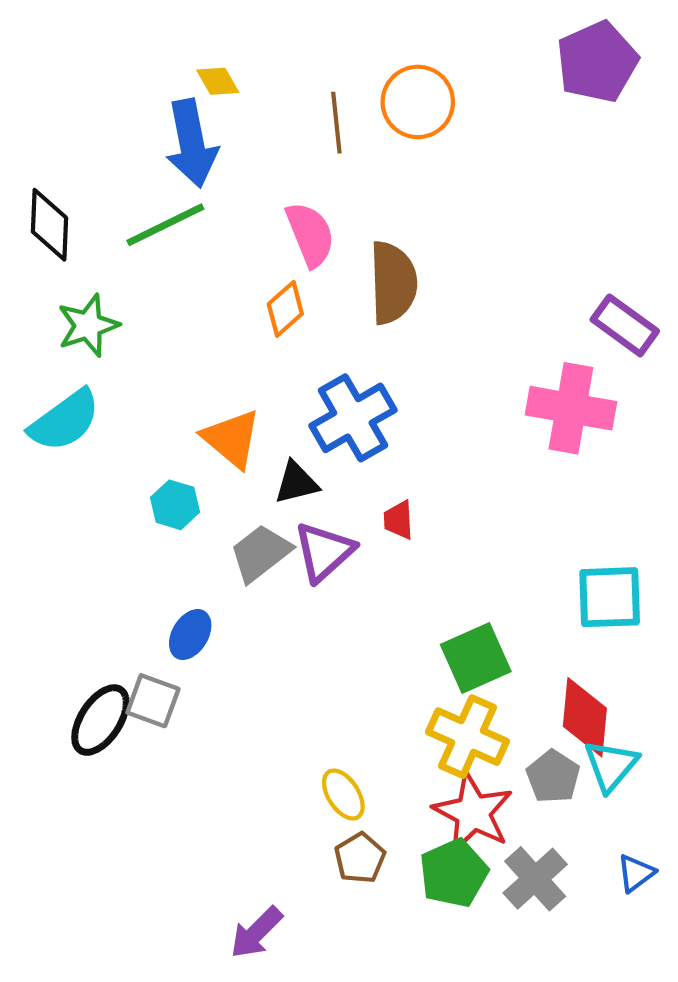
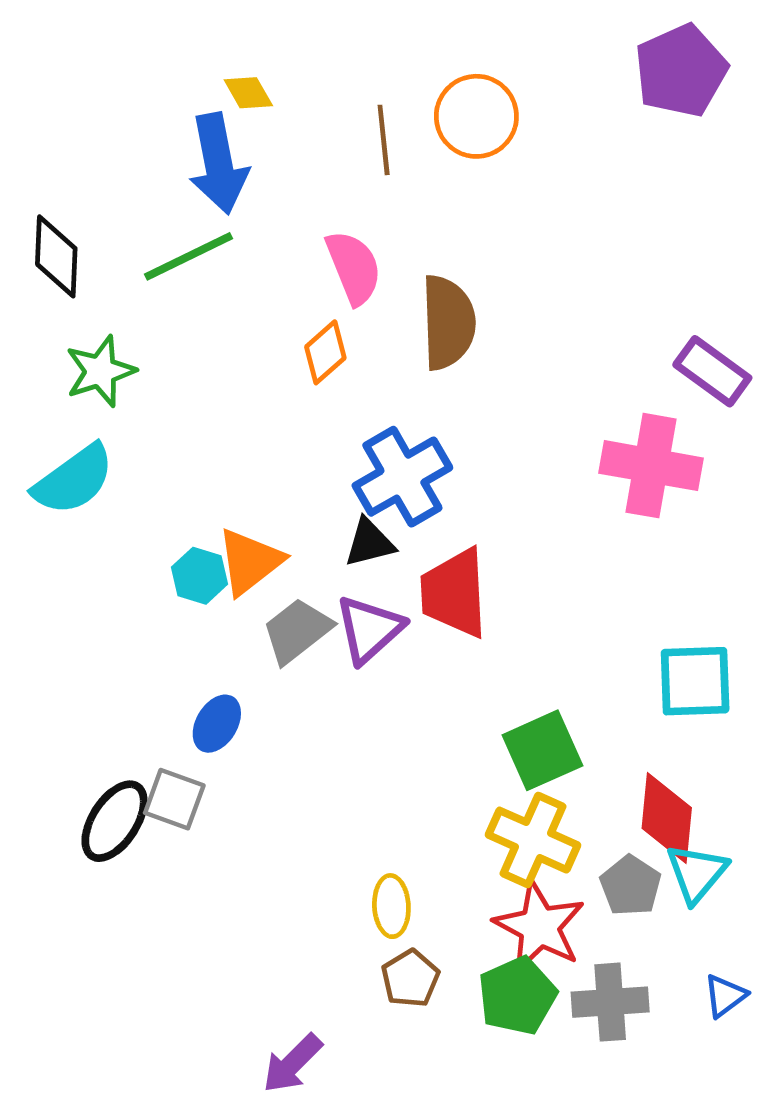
orange triangle: (232, 439) -> (250, 562), moved, turned 42
black triangle: (296, 483) -> (369, 543), moved
red trapezoid: (399, 520) -> (454, 593), size x2.0
yellow ellipse: (343, 795) -> (391, 906), turned 30
gray cross: (535, 879) -> (610, 1002), turned 38

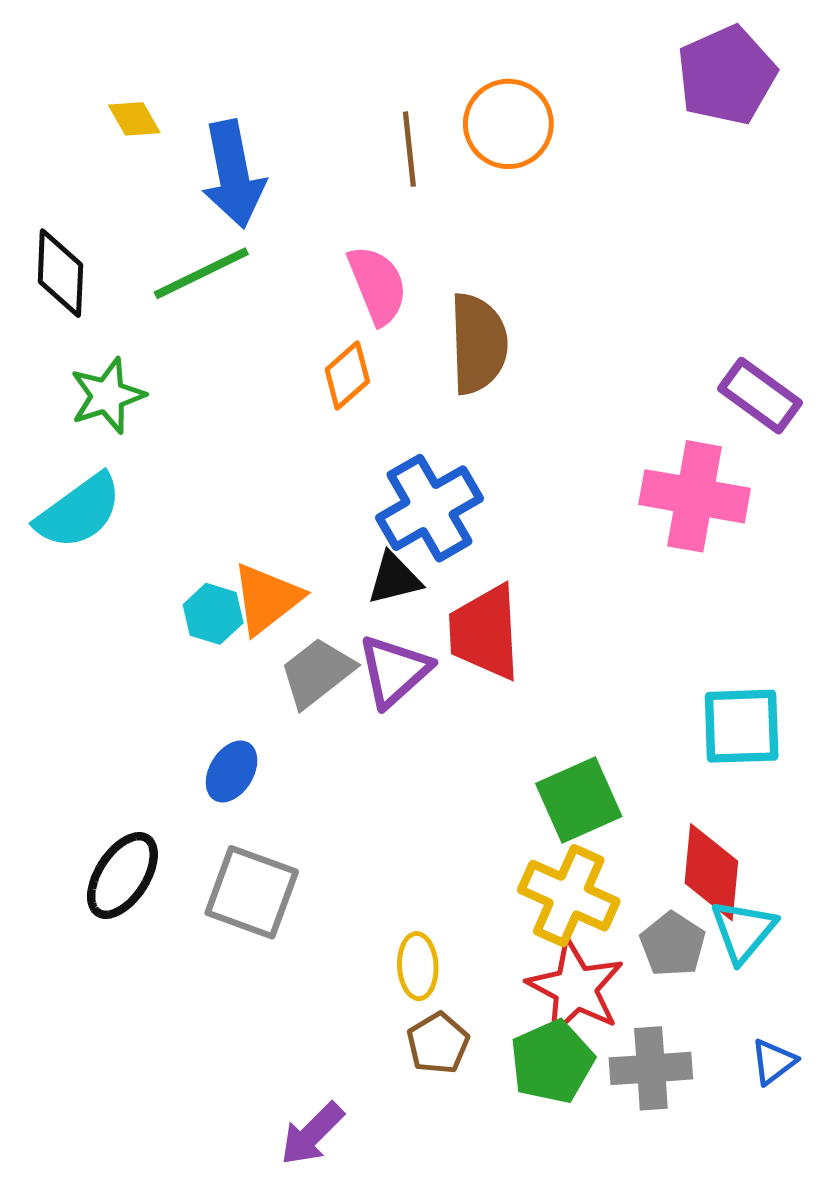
yellow diamond: (248, 93) -> (134, 119), moved
gray square: (174, 799) -> (252, 892), moved, size x1.4

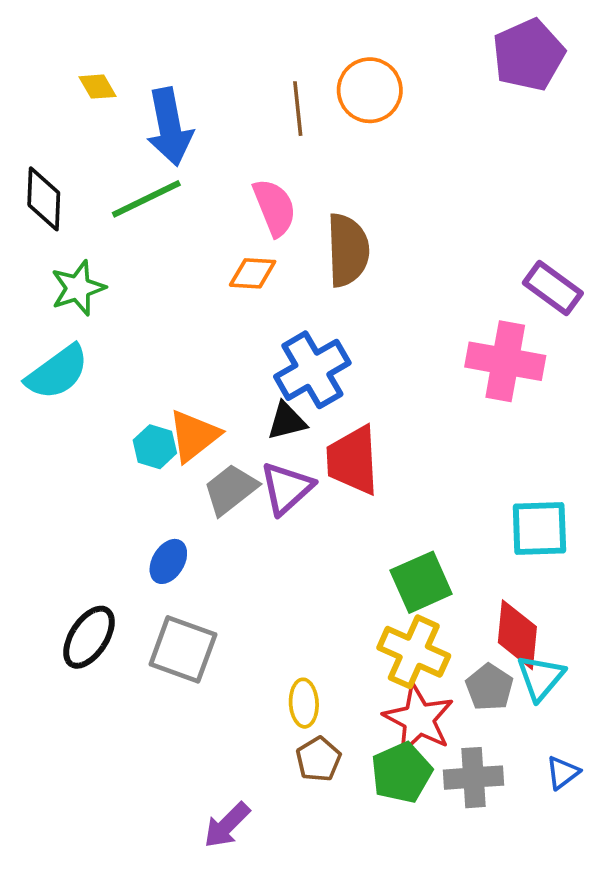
orange diamond: (347, 376) -> (253, 273), turned 45

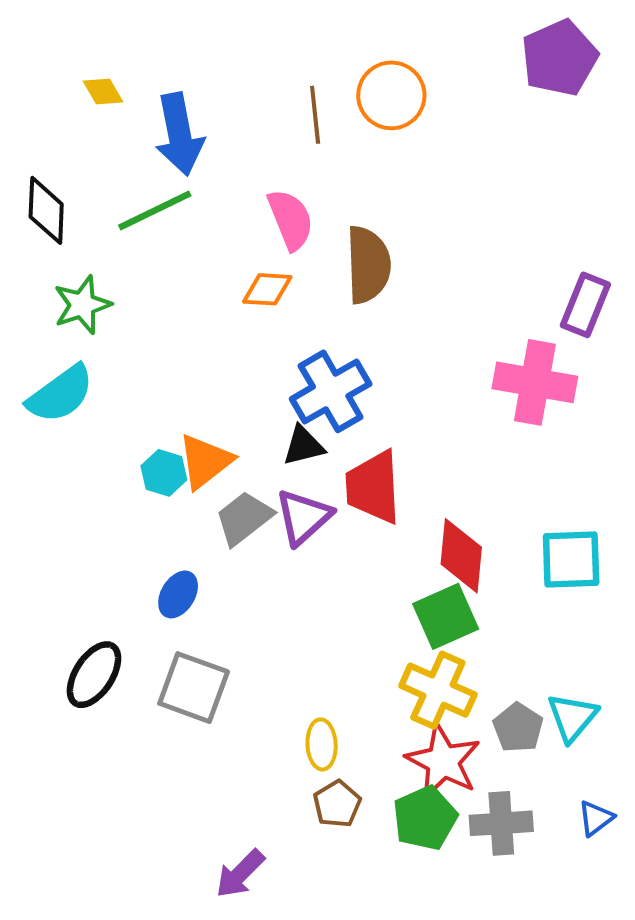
purple rectangle: (553, 288) -> (585, 305), turned 76
red diamond: (517, 635) -> (461, 556), moved

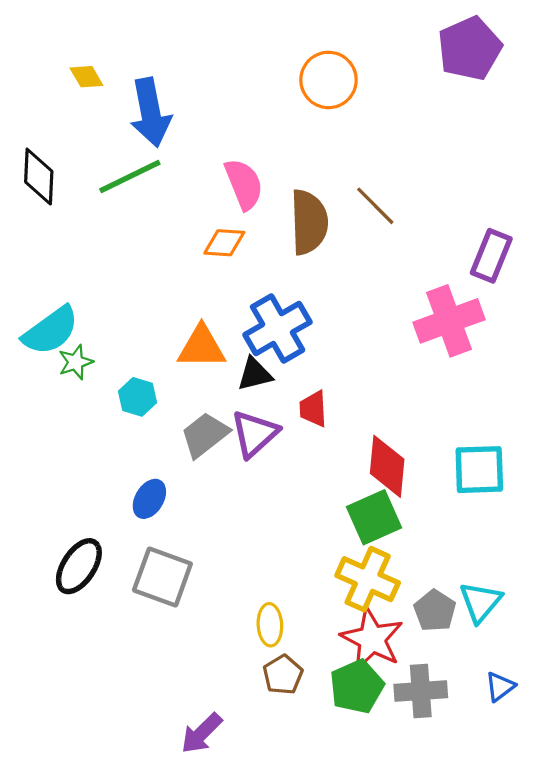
brown line: (315, 115) -> (375, 206), moved, turned -39
green star: (82, 305) -> (76, 362), moved, size x0.7
pink cross: (535, 382) -> (449, 321), turned -30
orange triangle: (205, 461) -> (202, 347), moved, turned 38
red trapezoid: (373, 487) -> (313, 409), size x0.6

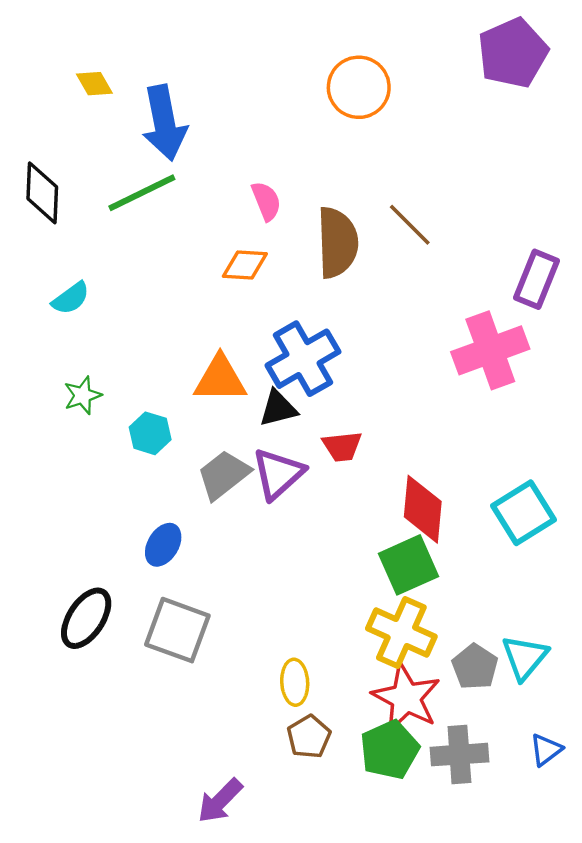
pink semicircle: (244, 184) -> (266, 201), size x0.7
cyan semicircle: (51, 331) -> (71, 298), moved, size x0.6
red trapezoid: (313, 409) -> (342, 446), turned -93
cyan square: (479, 470) -> (523, 513), turned -30

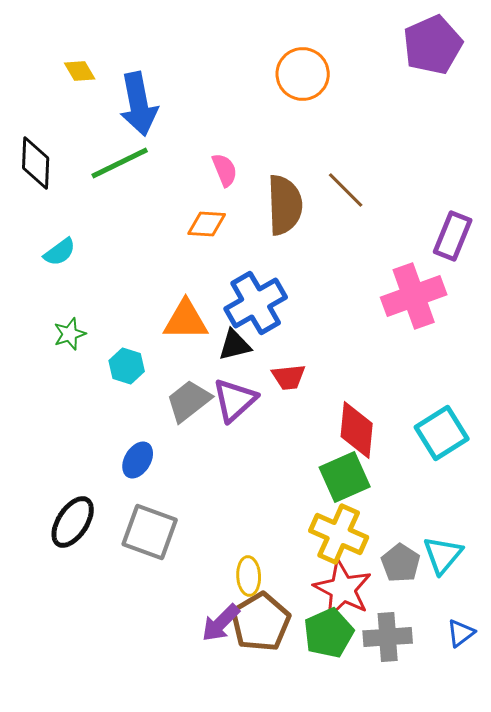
brown pentagon: (309, 737) -> (261, 622), size x1.6
purple arrow: (220, 801) -> (221, 623), moved

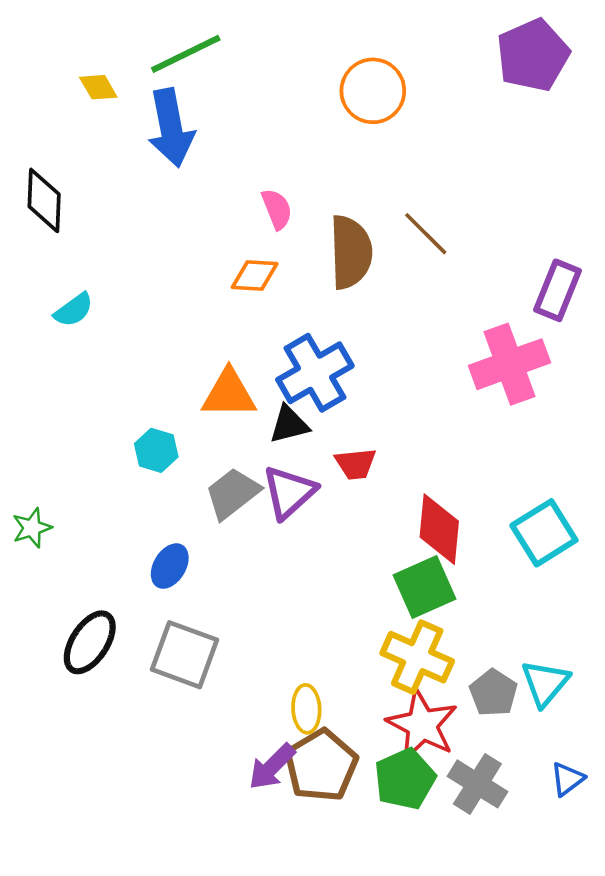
green line: (120, 163) -> (186, 54), moved
green star: (70, 334) -> (32, 528), moved
gray cross: (388, 637) -> (477, 784), turned 36

